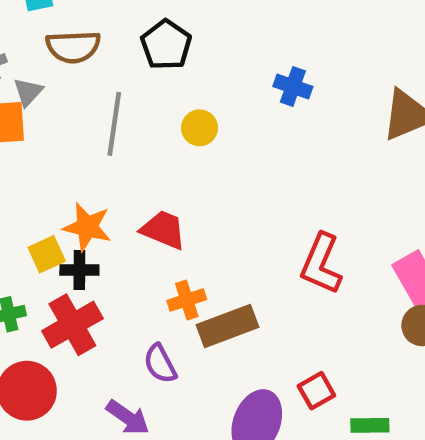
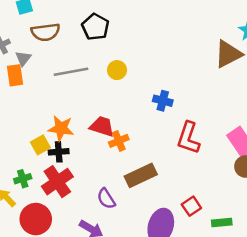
blue cross: (293, 87) -> (163, 101), moved
gray line: (114, 124) -> (71, 72), turned 76
orange cross: (187, 300) -> (119, 141), moved

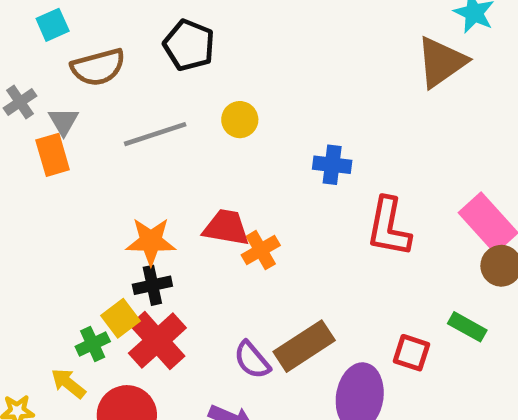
yellow square: (40, 145) -> (121, 318), moved
brown rectangle: (141, 175) -> (304, 346), moved
red square: (191, 206) -> (412, 353), turned -30
green rectangle: (222, 223) -> (467, 327), moved, turned 42

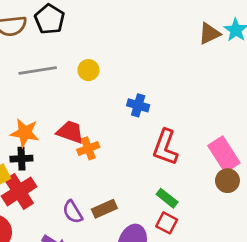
black pentagon: (189, 45) -> (50, 19), moved
brown triangle: (441, 62) -> (209, 34), moved, size x0.7
green rectangle: (467, 327) -> (167, 198), moved
brown rectangle: (304, 346) -> (104, 209), size x0.7

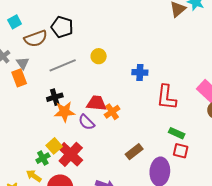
black cross: (21, 159) -> (55, 97), moved
purple semicircle: (73, 212) -> (86, 122), moved

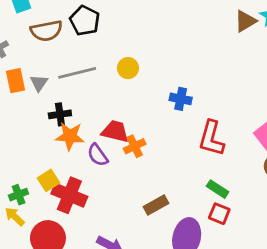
gray triangle: (23, 63) -> (39, 83), moved
red cross: (71, 154) -> (69, 195), turned -30
green cross: (43, 158) -> (19, 195), moved

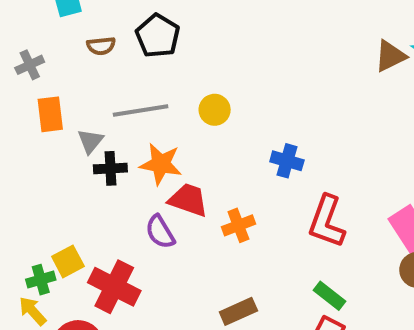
brown semicircle: (46, 31) -> (101, 46), size x0.6
gray triangle: (39, 83) -> (90, 141), moved
orange star: (70, 136) -> (161, 164), moved
orange cross: (135, 146) -> (238, 225), moved
yellow square: (49, 180) -> (68, 261), moved

